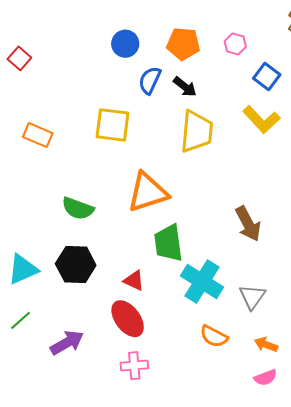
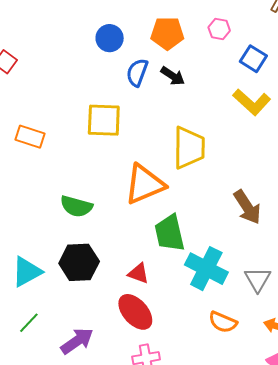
yellow trapezoid: (197, 132) -> (189, 148), moved

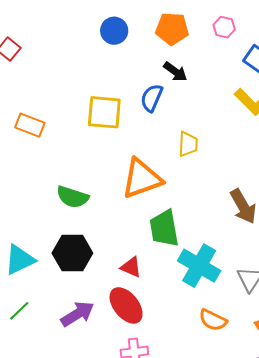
blue semicircle: (137, 73) -> (152, 98), moved
yellow trapezoid: (189, 148) -> (188, 144), size x0.6
purple arrow: (77, 341) -> (77, 314), moved

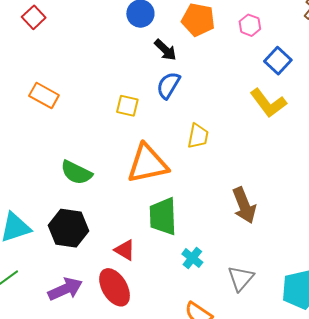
black arrow: (175, 72) -> (165, 50), moved
yellow square: (104, 112) -> (127, 106), moved, size x0.6
cyan cross: (199, 266) -> (192, 258), size x0.5

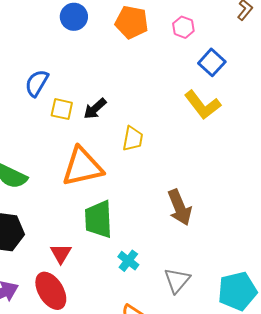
black arrow: (165, 50) -> (95, 109), moved, turned 95
blue semicircle: (168, 85) -> (37, 83), moved
red triangle: (125, 250) -> (61, 253), turned 30

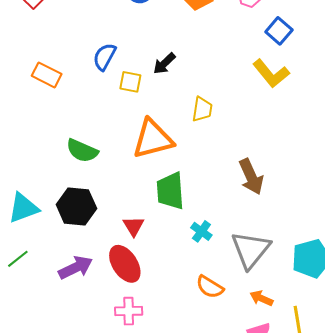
black arrow: (95, 109) -> (164, 63), moved
gray triangle: (177, 280) -> (251, 250), size x1.5

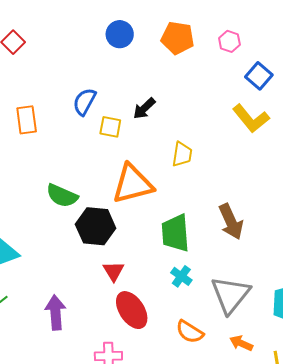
orange rectangle: (47, 75) -> (27, 120), turned 56
green trapezoid: (170, 191) -> (175, 233), moved
black hexagon: (76, 206) -> (96, 226), moved
red ellipse: (125, 264) -> (132, 310), moved
purple arrow: (76, 268) -> (55, 312), turned -68

